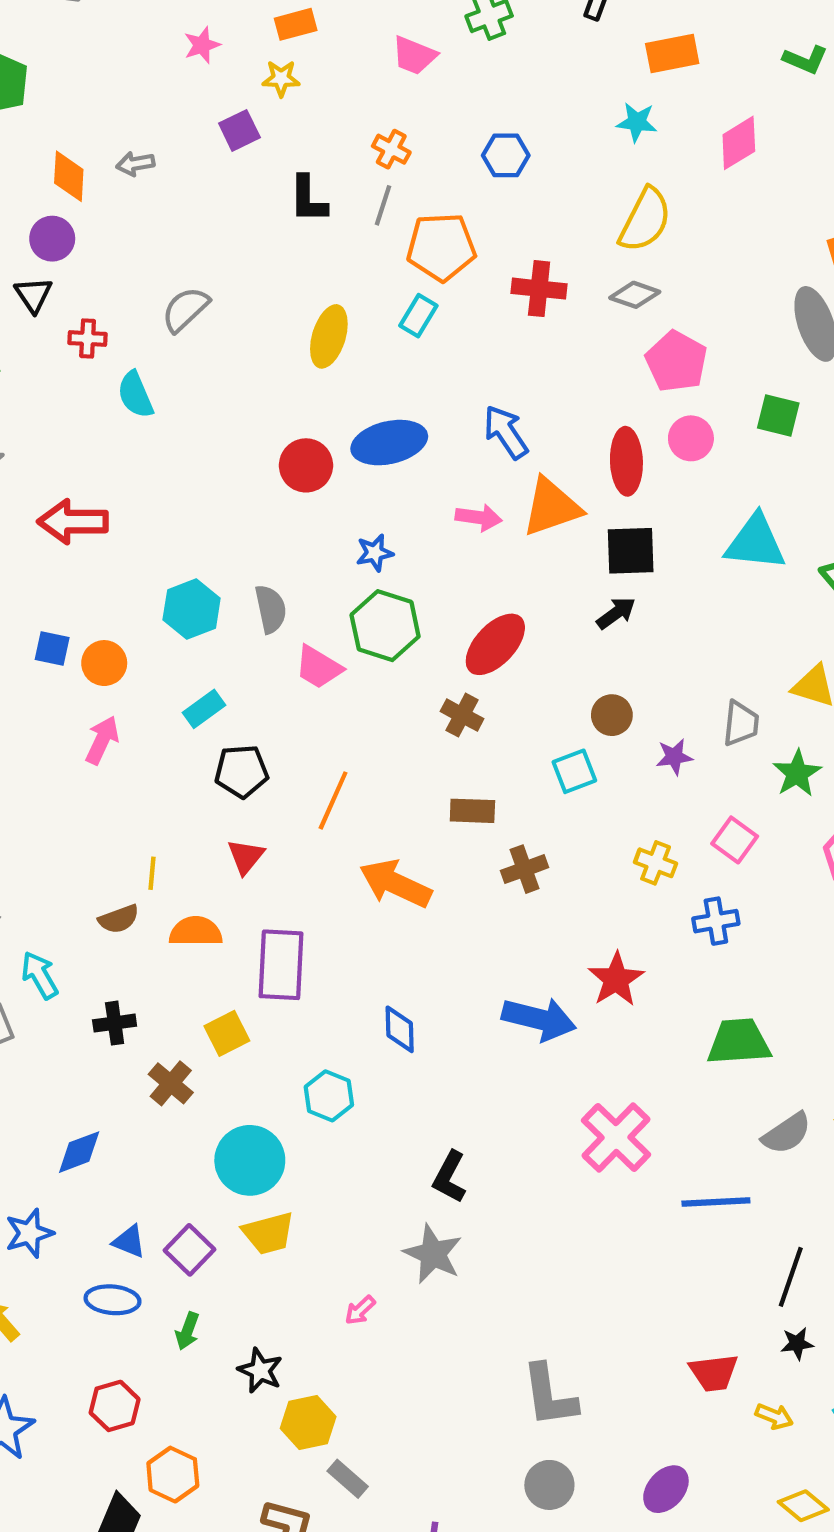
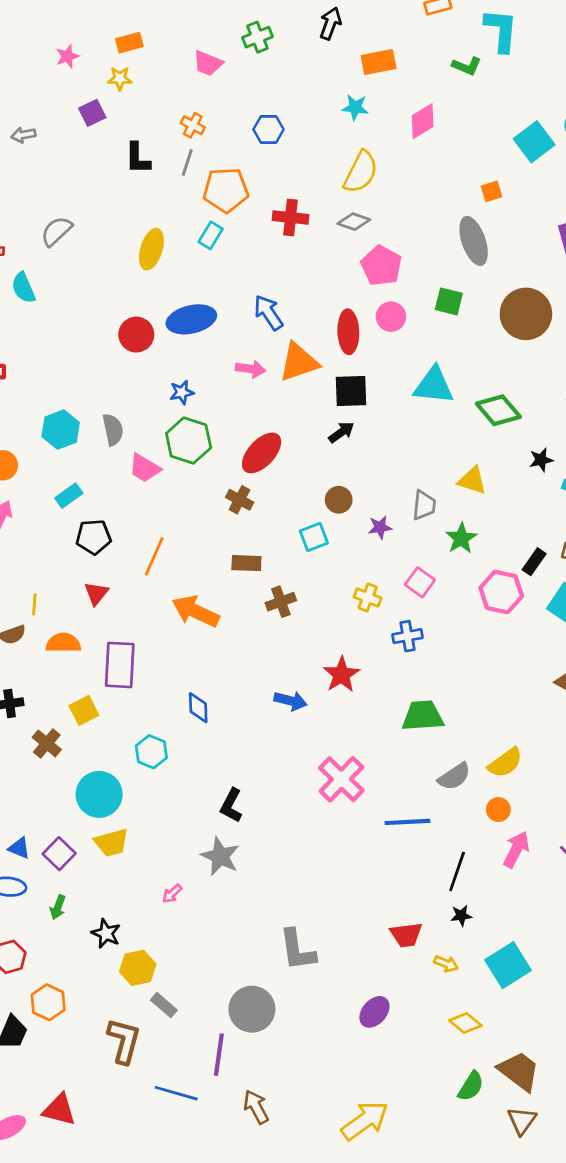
blue arrow: (539, 1019) -> (290, 701), size x0.7
gray circle: (549, 1485) -> (252, 1009), moved, size x1.4

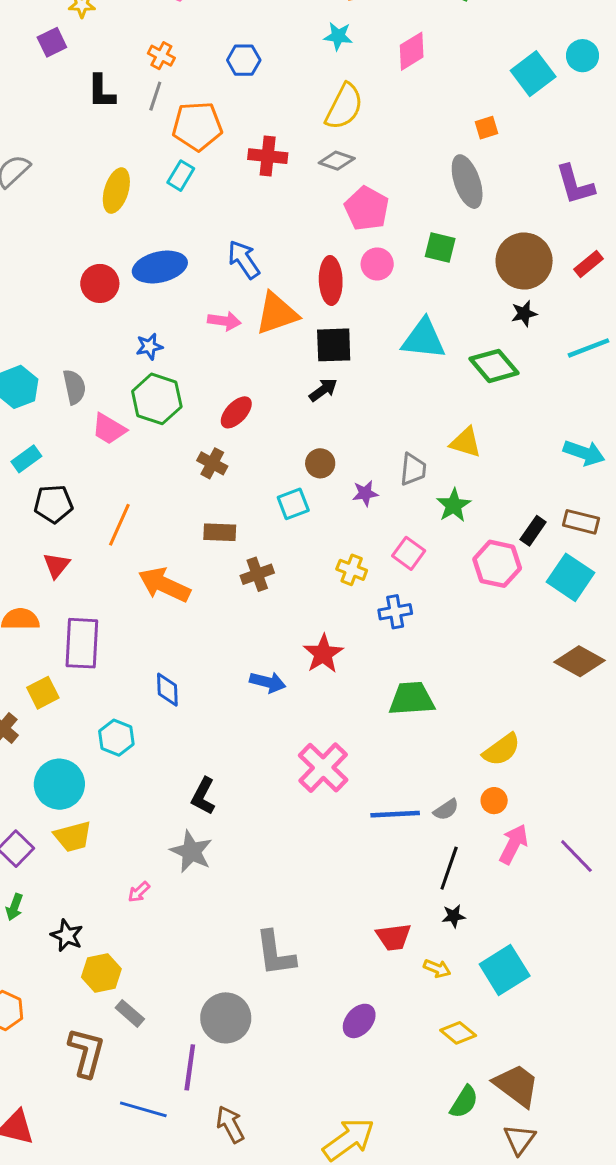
red ellipse: (262, 453) -> (236, 412), size x0.7
black star: (541, 460) -> (524, 313), moved
gray semicircle: (454, 776) -> (446, 810), moved, size x0.7

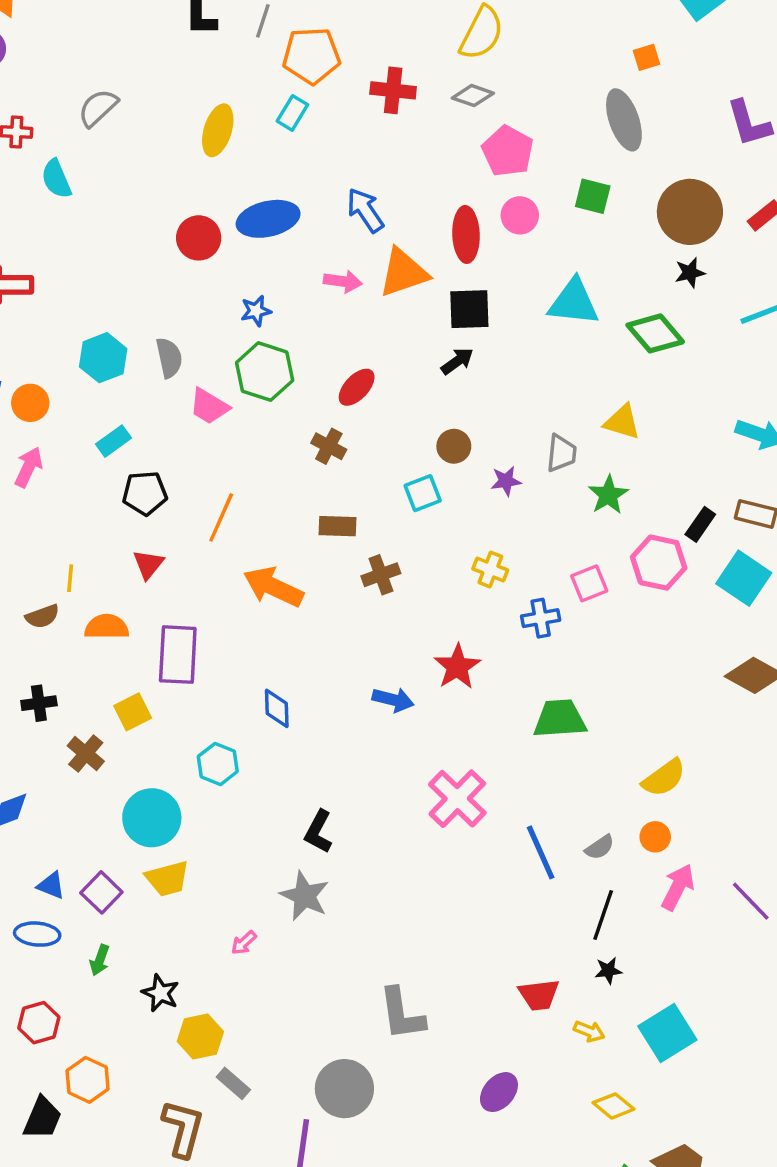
pink square: (409, 553) -> (589, 583), moved, turned 32
blue line: (395, 814) -> (541, 852), turned 69

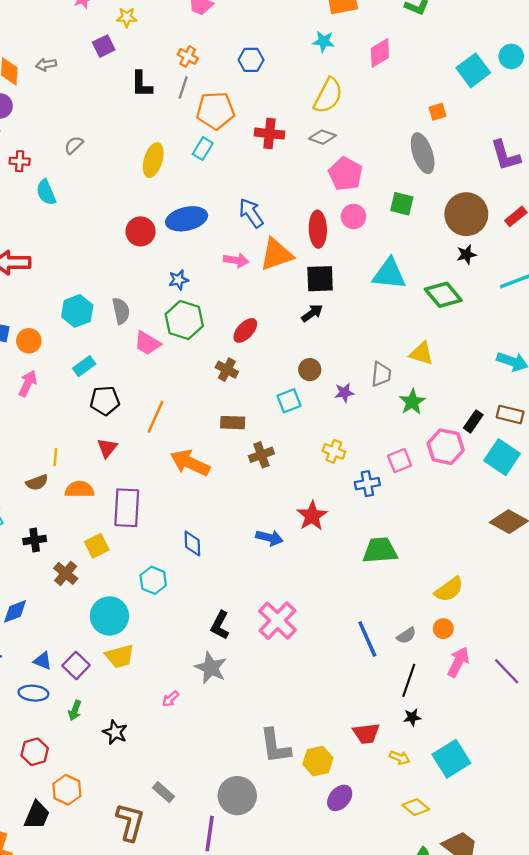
gray semicircle: (98, 108) -> (74, 145), size x0.7
pink cross: (457, 799) -> (278, 621), moved
yellow hexagon: (200, 1036) -> (318, 761), moved

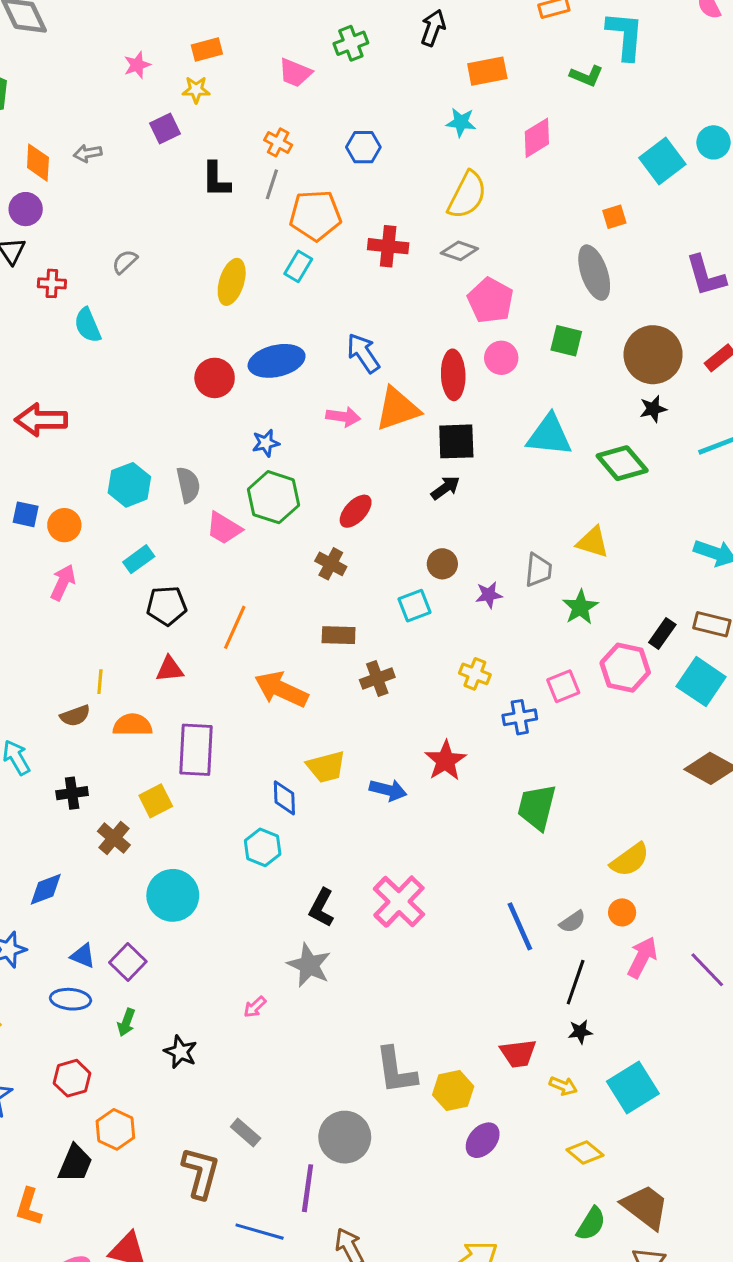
red triangle: (107, 448) -> (170, 669), turned 45
green trapezoid: (380, 550) -> (537, 807), turned -72
cyan hexagon: (153, 580) -> (263, 847), moved
yellow trapezoid: (120, 656) -> (326, 767), moved

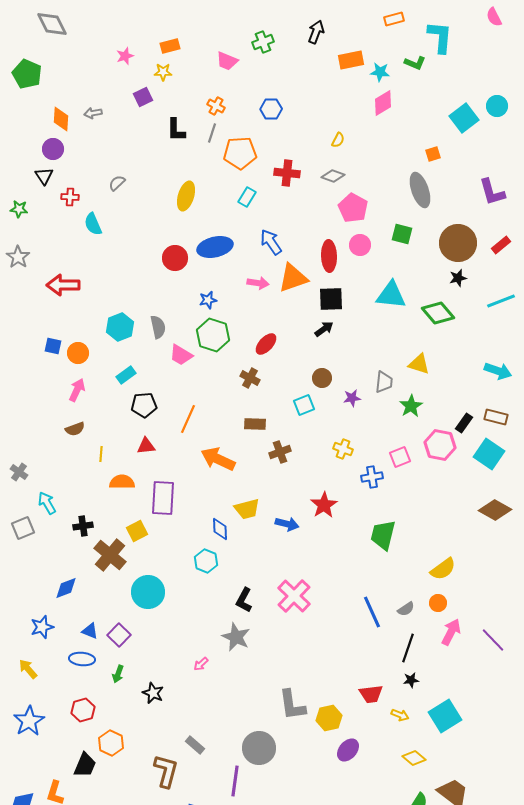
cyan star: (461, 122) -> (380, 72), moved
yellow semicircle: (467, 195) -> (338, 140), size x0.5
cyan rectangle: (298, 266) -> (247, 197), moved
brown semicircle: (75, 716) -> (75, 429), moved
brown cross: (114, 838) -> (110, 555), size x1.5

